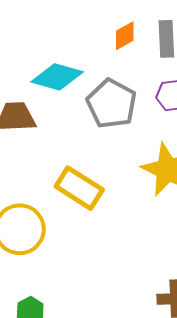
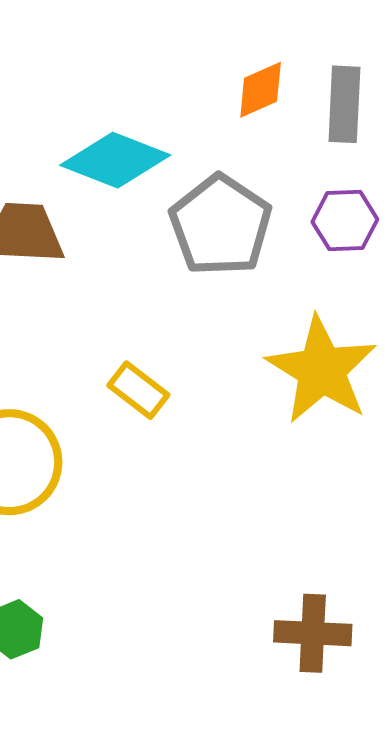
yellow rectangle: (79, 188) -> (138, 390), size x0.6

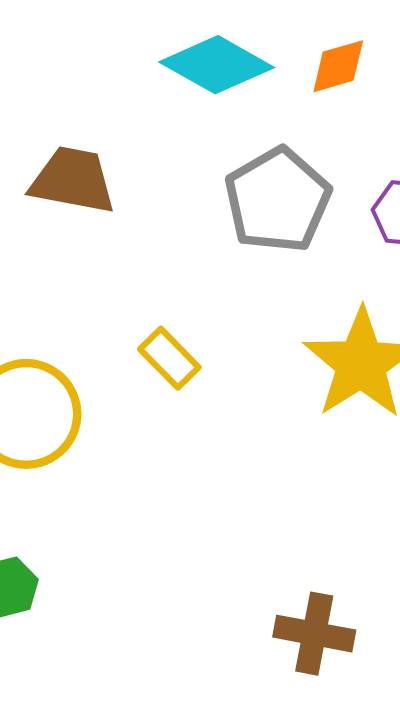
cyan diamond: (115, 160) -> (217, 65), moved

